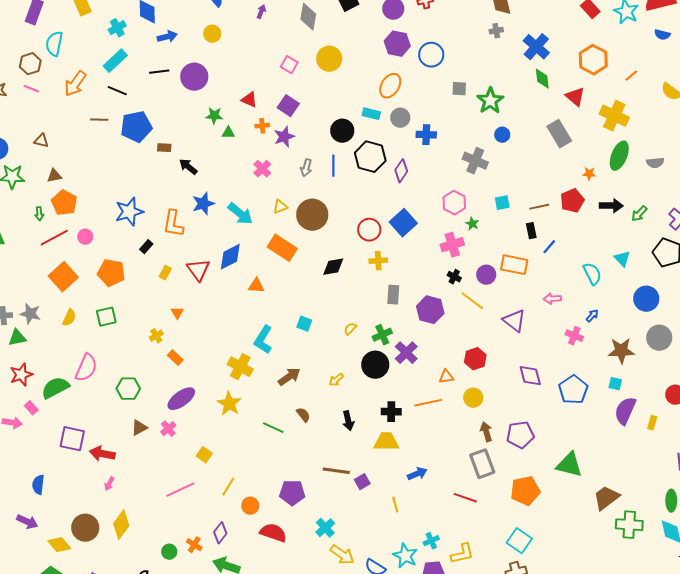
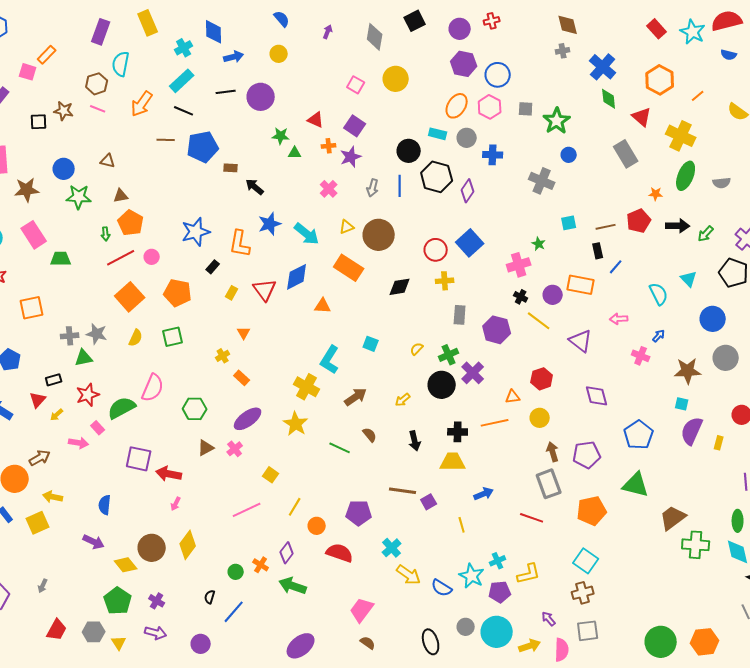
pink hexagon: (454, 203) -> (490, 107), moved
blue pentagon: (573, 390) -> (639, 435), moved

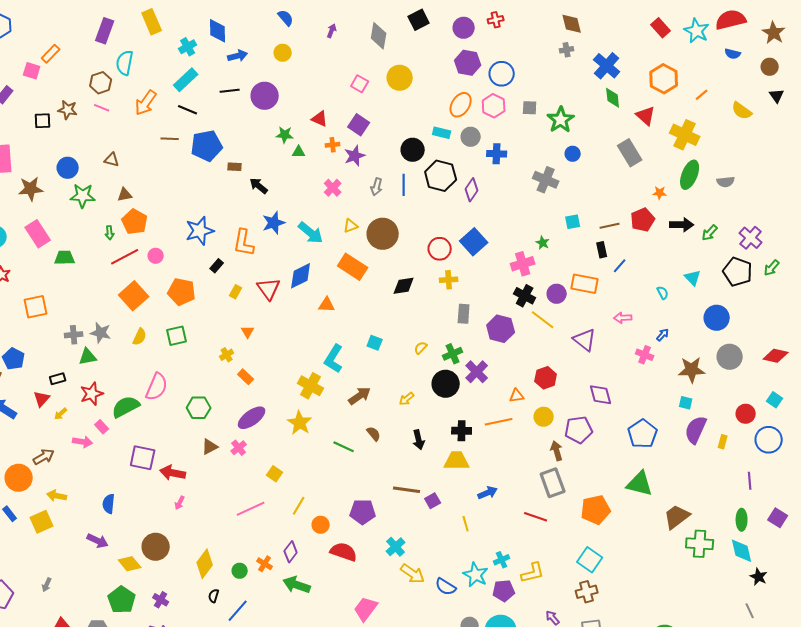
cyan semicircle: (659, 294) -> (663, 293), size x0.6
black cross: (521, 297) -> (525, 296), size x1.5
purple pentagon: (587, 455) -> (579, 430), moved
yellow diamond: (188, 545) -> (205, 564), moved

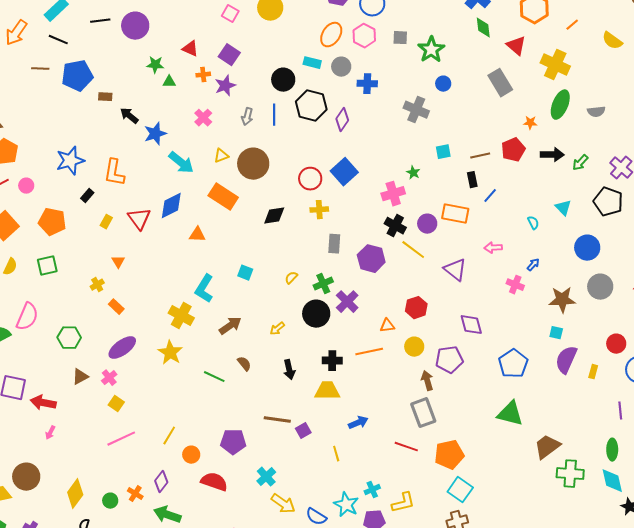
blue star: (274, 223) -> (155, 134), moved
yellow square: (275, 474) -> (116, 404), moved
orange pentagon: (596, 510) -> (449, 455), moved

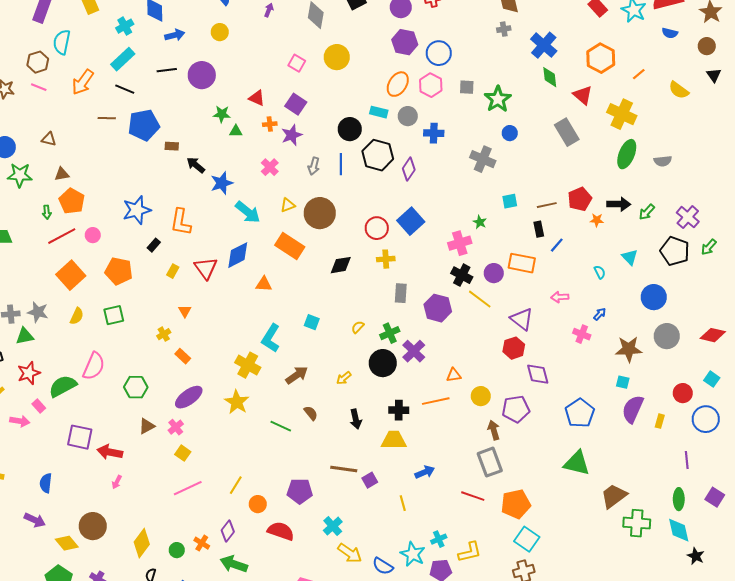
orange star: (530, 123) -> (597, 220), moved
red hexagon: (416, 308) -> (514, 348), moved

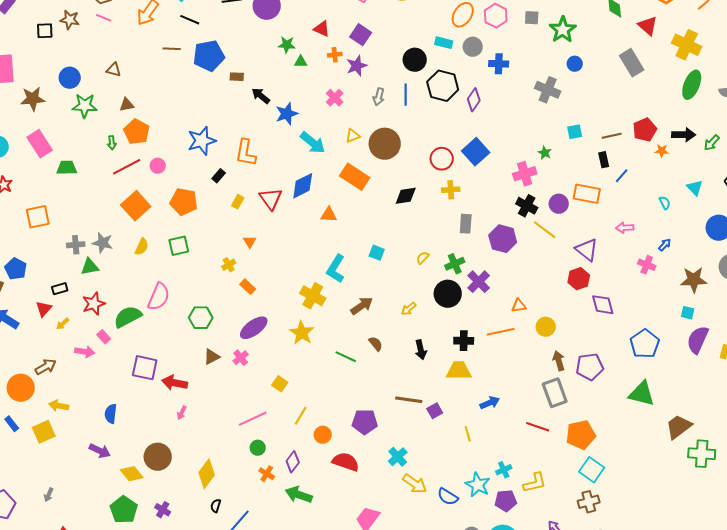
purple pentagon: (516, 409) -> (590, 367), moved
yellow square: (183, 453) -> (280, 384), moved
green circle: (177, 550) -> (258, 448), moved

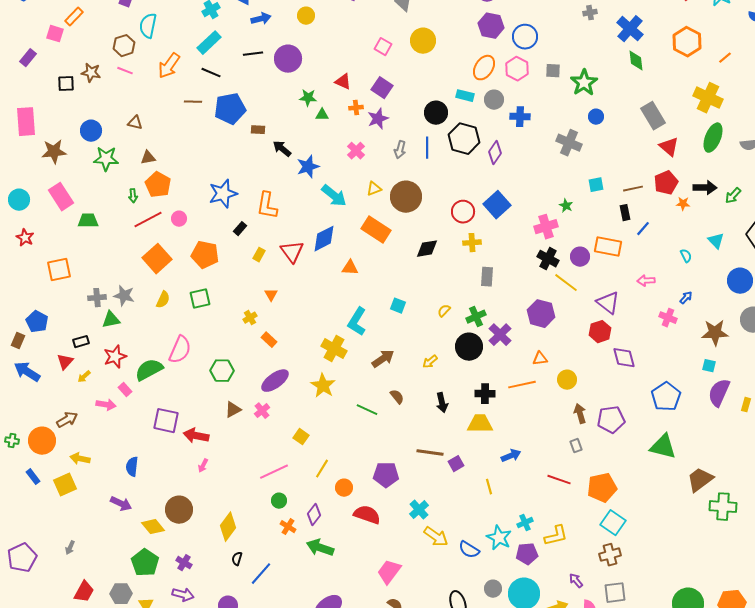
red triangle: (648, 26) -> (669, 147), moved
purple hexagon: (503, 239) -> (541, 314), moved
gray rectangle: (555, 393) -> (576, 446), size x0.5

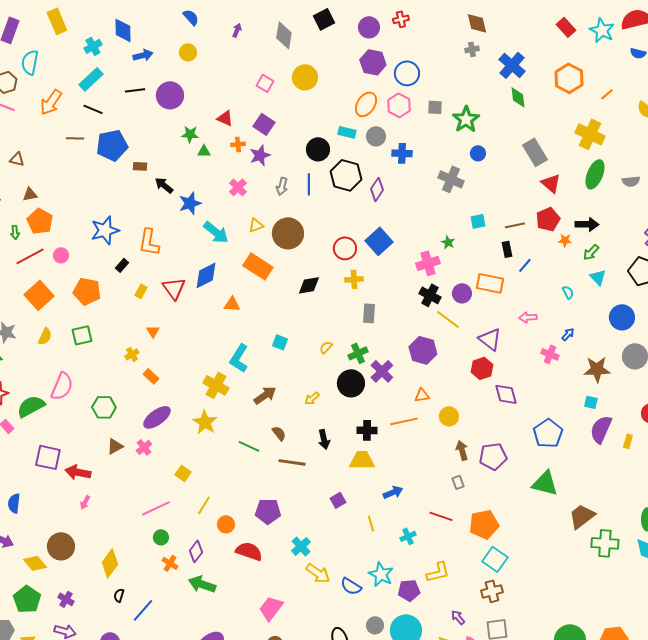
green arrow: (733, 196) -> (591, 252), moved
brown line: (430, 453) -> (292, 462), moved
cyan cross: (525, 523) -> (408, 536), moved

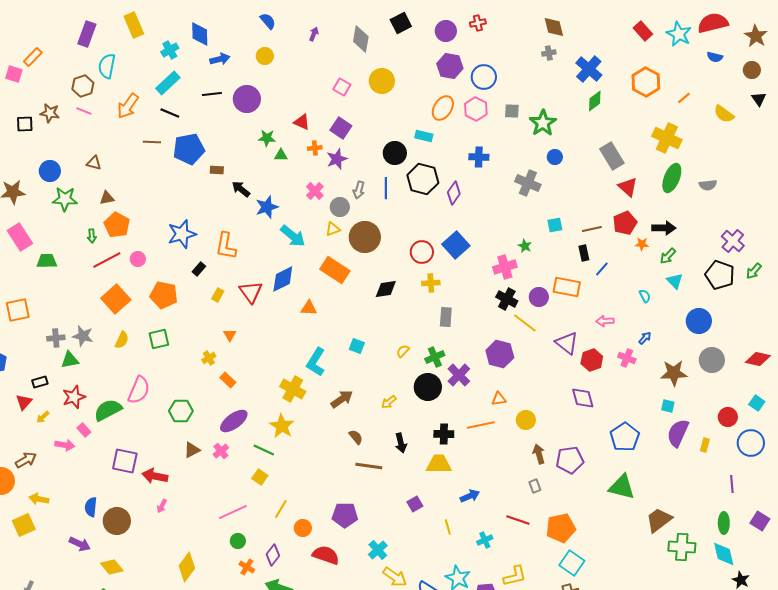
green diamond: (518, 97) -> (595, 101), turned 60
gray circle: (376, 136) -> (340, 207), moved
red hexagon: (482, 368) -> (592, 360), moved
green line: (249, 446) -> (264, 450), moved
brown circle: (61, 546) -> (117, 521), moved

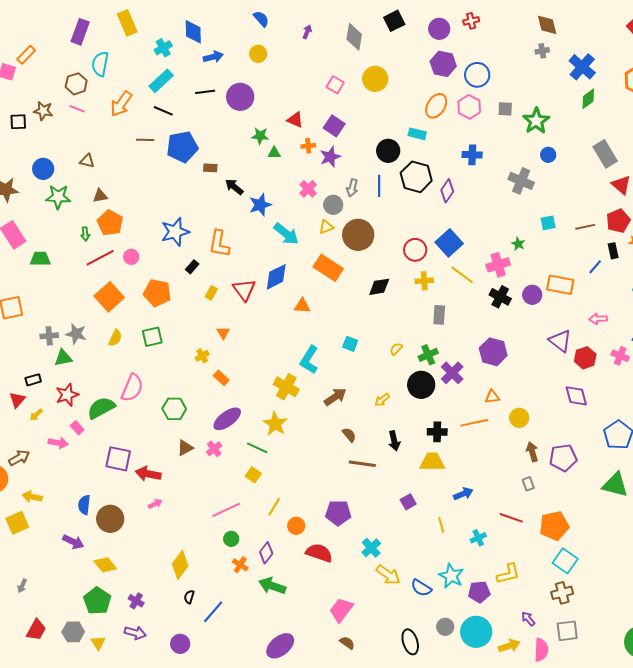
black rectangle: (584, 253) -> (613, 251), moved
yellow line: (525, 323) -> (462, 275), moved
pink arrow: (162, 506) -> (155, 504), turned -144

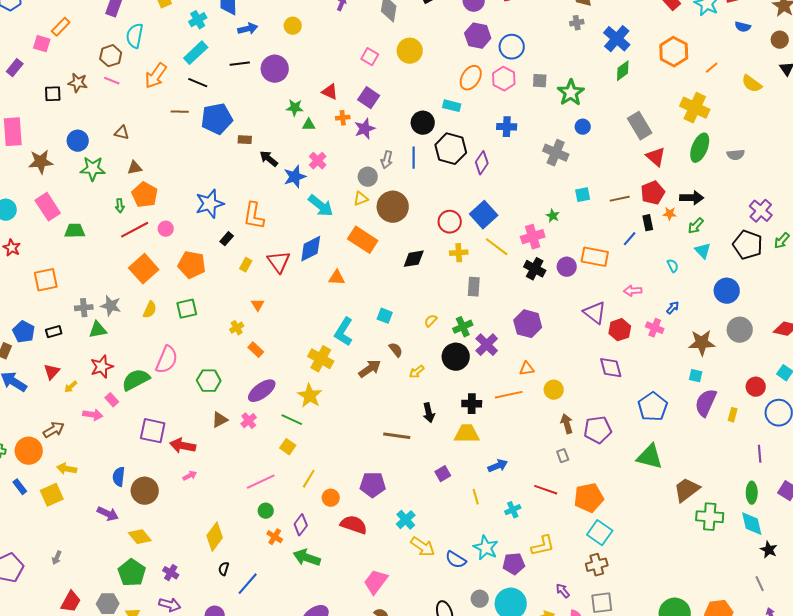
pink cross: (308, 189) -> (318, 161), moved
black rectangle: (33, 380) -> (54, 332), moved
brown semicircle: (349, 435) -> (396, 350), moved

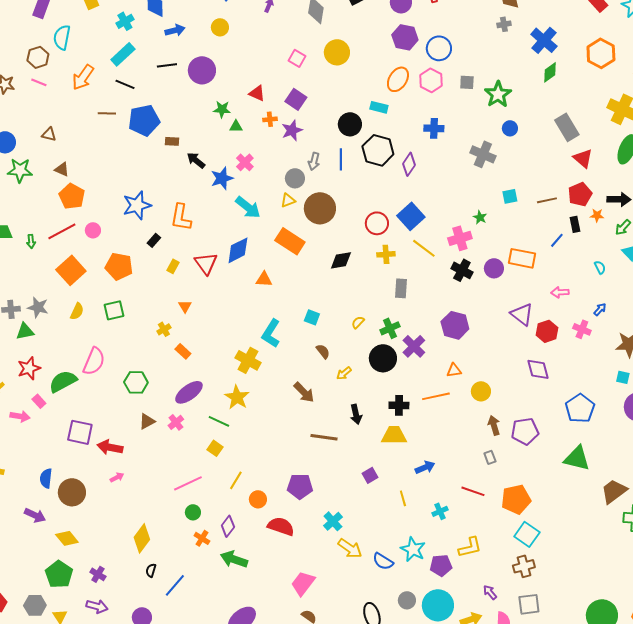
brown triangle: (135, 168) -> (62, 169), turned 35
green arrow: (120, 206) -> (31, 241), moved
brown arrow: (370, 369) -> (304, 392), moved, turned 80

